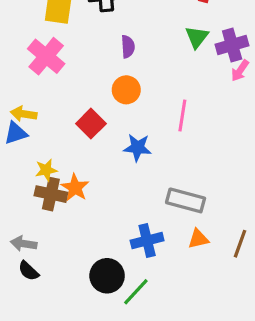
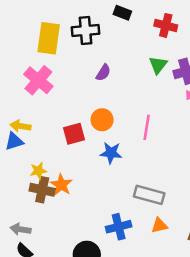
purple semicircle: (128, 47) -> (103, 73), turned 36
orange circle: (126, 90) -> (102, 120), moved
red square: (91, 124) -> (74, 134), turned 30

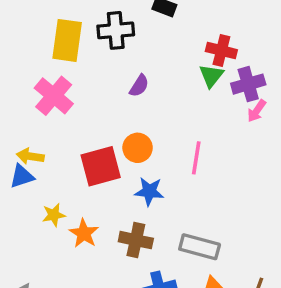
red cross: (166, 25) -> (221, 51), moved
red square: (74, 134) -> (101, 166), size x1.4
brown cross: (42, 190) -> (136, 240), moved

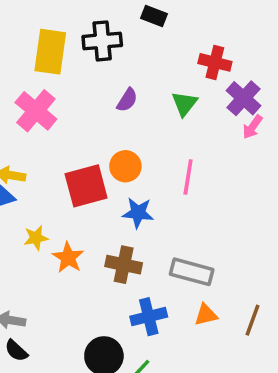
green triangle: (211, 76) -> (184, 104), moved
purple cross: (248, 84) -> (244, 98), turned -32

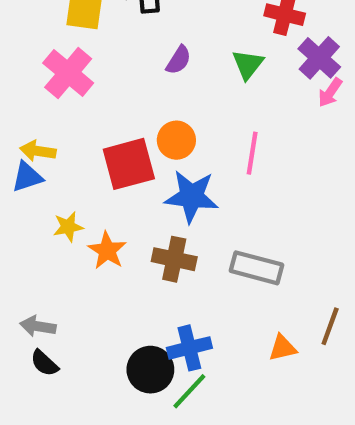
blue star: (138, 213) -> (192, 196), size x1.4
orange triangle: (206, 315) -> (282, 348), moved
blue cross: (149, 317) -> (189, 348), moved

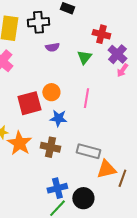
purple semicircle: (179, 60) -> (52, 47), moved, turned 48
blue star: (192, 196) -> (58, 118), size x0.7
orange star: (107, 251) -> (19, 143), size x1.4
orange triangle: (282, 348) -> (106, 169), moved, size x1.5
black circle: (150, 370) -> (83, 198), moved

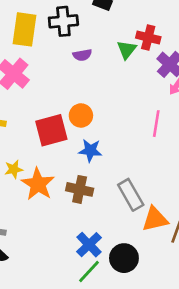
green triangle: (84, 57) -> (127, 50), moved
pink line: (86, 98) -> (156, 124), moved
gray rectangle: (88, 151) -> (131, 195), turned 45
blue cross: (57, 188) -> (89, 245), turned -30

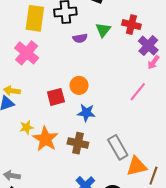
green triangle: (127, 50) -> (103, 30), moved
pink line: (156, 124) -> (138, 92), turned 30
red square: (51, 130) -> (56, 97), size x0.7

